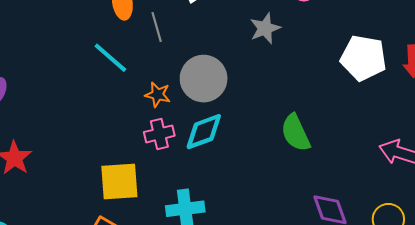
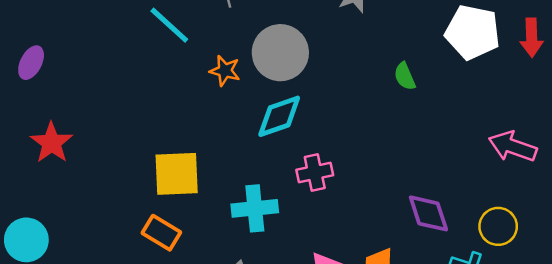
green semicircle: (296, 133) -> (405, 76), moved, size x0.6
pink cross: (159, 134) -> (315, 173), moved

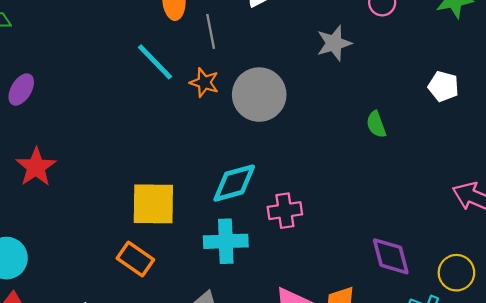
white pentagon: (473, 32) -> (443, 86), size x0.6
orange star: (225, 71) -> (204, 82), moved
cyan diamond: (279, 116) -> (234, 183), moved

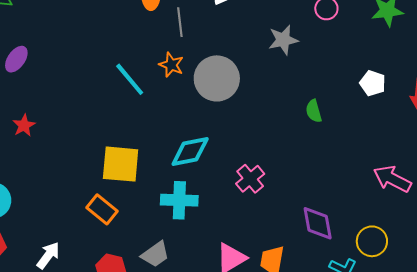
cyan line: (155, 62) -> (130, 79), moved
red star: (36, 167) -> (24, 125), size x0.7
pink cross: (285, 211) -> (250, 179), moved, turned -36

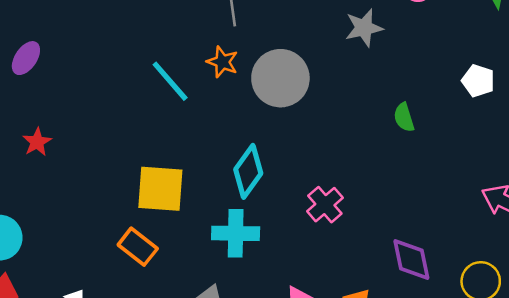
cyan diamond: (190, 152) -> (248, 171), turned -42

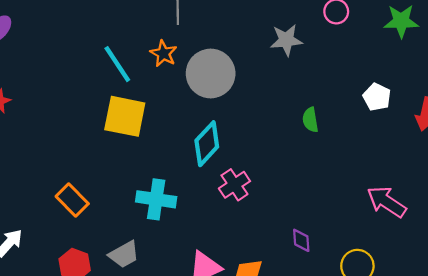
cyan diamond: (248, 171) -> (207, 144), moved
yellow square: (160, 189) -> (125, 116), moved
purple diamond: (411, 260) -> (301, 240), size x0.6

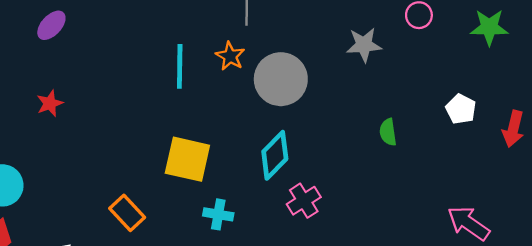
cyan line: (117, 64) -> (180, 66), turned 33
yellow square: (125, 116) -> (187, 159), moved
cyan cross: (156, 199) -> (218, 214), size x0.7

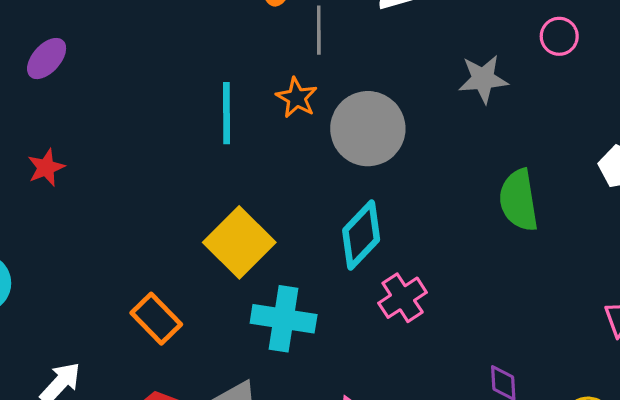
green semicircle: (388, 132) -> (519, 200), size x1.6
yellow square: (187, 159) -> (239, 242), turned 33
cyan cross: (218, 214) -> (284, 319), size x1.5

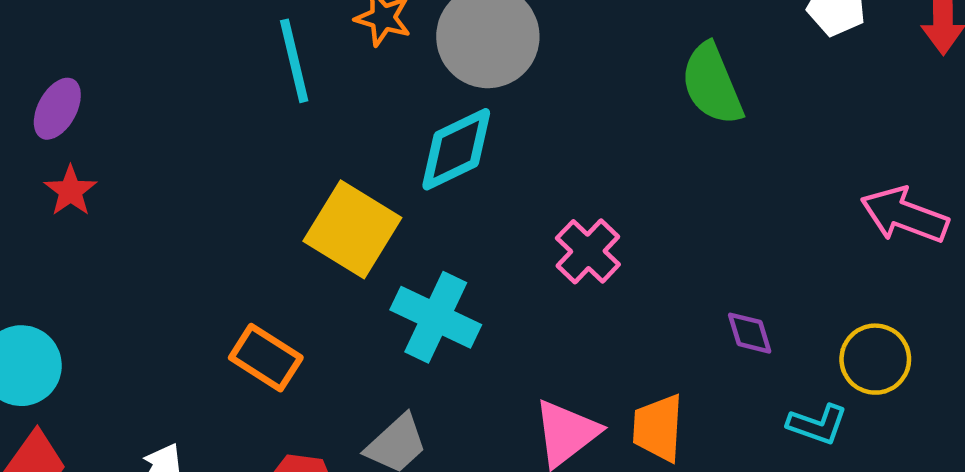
purple ellipse: (47, 59) -> (57, 109), moved
cyan diamond: (361, 235) -> (456, 149), moved, turned 34
cyan cross: (284, 319) -> (436, 317), turned 30

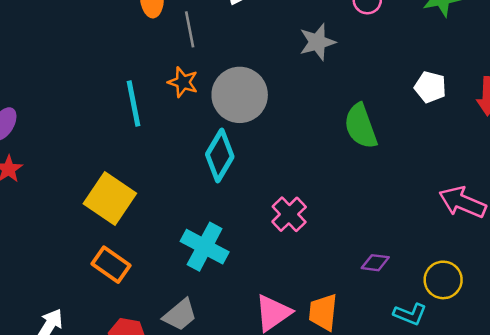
cyan diamond: (456, 149) -> (220, 156), turned -36
yellow square: (352, 229) -> (110, 199), moved
purple diamond: (750, 333) -> (375, 263), turned -68

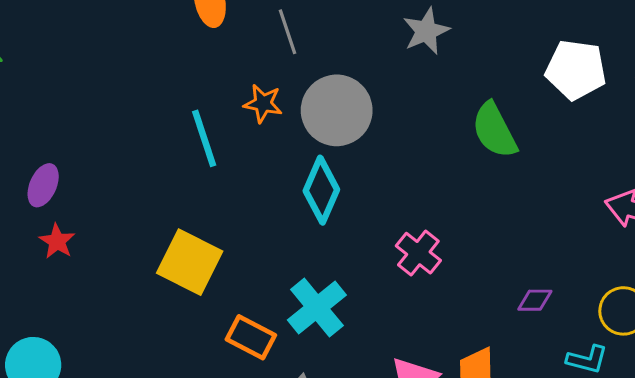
gray line: (190, 29) -> (288, 32), moved
white pentagon: (430, 87) -> (576, 70), size x1.5
cyan cross: (205, 247) -> (317, 308), turned 30
orange rectangle: (111, 265) -> (251, 337), moved

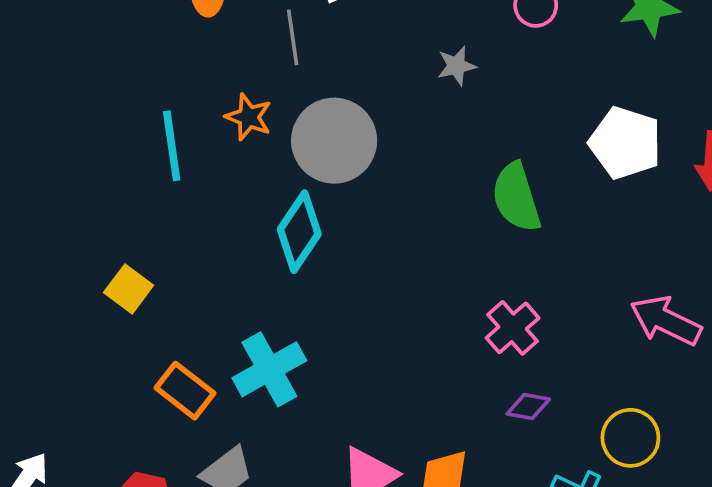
gray star: (426, 31) -> (456, 66), size x0.7
pink cross: (418, 253) -> (513, 328), moved
yellow square: (190, 262) -> (129, 289), size x0.6

